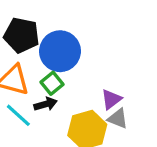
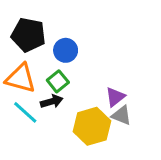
blue circle: (60, 51) -> (66, 50), size x0.6

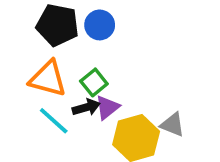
blue circle: (66, 50) -> (100, 25), moved
purple triangle: (115, 97) -> (107, 107), moved

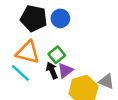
black arrow: (86, 107) -> (52, 70), turned -98
cyan line: (54, 121) -> (20, 73), moved

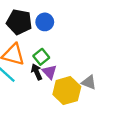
purple triangle: (65, 70) -> (49, 72), turned -35

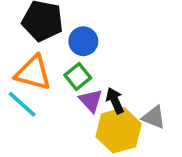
blue circle: (45, 22) -> (83, 41), moved
black arrow: (37, 72) -> (115, 101), moved

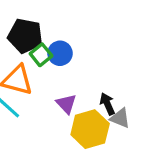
green square: (78, 76) -> (41, 55), moved
black arrow: (115, 101) -> (107, 104), moved

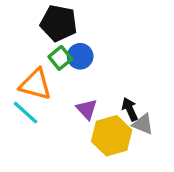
black pentagon: (25, 36) -> (59, 23), moved

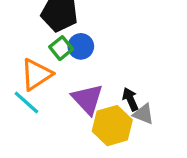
orange triangle: (35, 84) -> (36, 74), turned -48
purple triangle: (87, 109) -> (87, 99), size x1.5

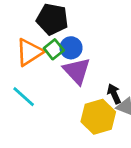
orange triangle: (36, 74) -> (29, 52), moved
purple triangle: (87, 99) -> (77, 71), moved

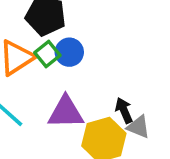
purple triangle: (77, 71) -> (66, 112), moved, turned -48

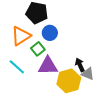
green square: (47, 54) -> (38, 49), moved

